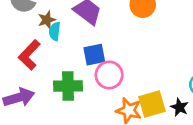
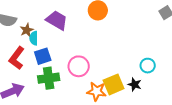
blue square: (94, 55) -> (43, 56), moved

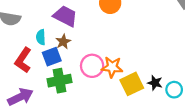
brown star: (27, 30) -> (63, 42), moved
cyan circle: (148, 66) -> (174, 90), moved
orange star: (97, 91) -> (112, 67), moved

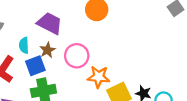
pink circle: (92, 66) -> (77, 56), moved

